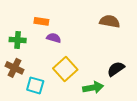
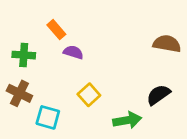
orange rectangle: (41, 21) -> (56, 30), turned 40
brown semicircle: (110, 21) -> (167, 44), moved
yellow square: (65, 69) -> (89, 95), size x0.7

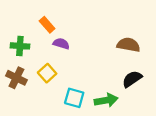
brown semicircle: (167, 44) -> (128, 45), moved
yellow square: (89, 95) -> (47, 73), moved
cyan square: (48, 117) -> (74, 98), moved

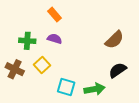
orange rectangle: (47, 25) -> (55, 15), moved
brown semicircle: (128, 45) -> (114, 40), turned 126
green cross: (20, 46) -> (27, 41), moved

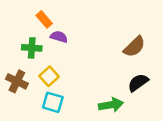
orange rectangle: (55, 15) -> (44, 19), moved
purple semicircle: (55, 39) -> (59, 37), moved
cyan square: (66, 87) -> (53, 102), moved

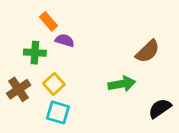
brown cross: (17, 81) -> (19, 89), turned 30
black semicircle: (138, 83) -> (160, 108), moved
green arrow: (111, 105) -> (122, 84), moved

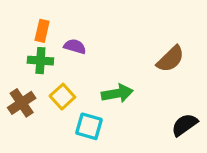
orange rectangle: (48, 21) -> (42, 31), moved, turned 54
green arrow: (122, 84) -> (117, 93), moved
cyan square: (58, 112) -> (89, 126), moved

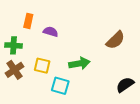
green cross: (40, 61) -> (13, 45), moved
yellow square: (62, 97) -> (42, 66), turned -35

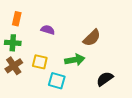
orange rectangle: (28, 21) -> (17, 19), moved
brown semicircle: (115, 40) -> (92, 38), moved
black semicircle: (125, 85) -> (105, 79), moved

